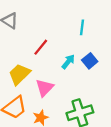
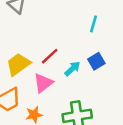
red line: (41, 47) -> (50, 56), moved
cyan arrow: (68, 62) -> (72, 69), moved

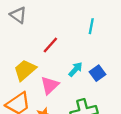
red line: (50, 56) -> (50, 45), moved
blue square: (96, 61) -> (98, 73), moved

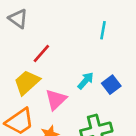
red line: (50, 45) -> (41, 54), moved

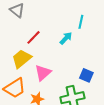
cyan arrow: (86, 81) -> (66, 38), moved
blue square: (111, 85) -> (86, 75), moved, turned -32

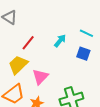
cyan line: (81, 22) -> (86, 33), moved, turned -72
blue square: (86, 75) -> (83, 54), moved

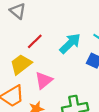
cyan arrow: (60, 41) -> (70, 43), size x1.5

